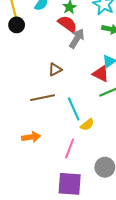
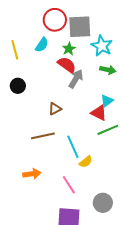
black circle: (17, 25) -> (18, 86), moved
pink line: (70, 148) -> (69, 185), turned -54

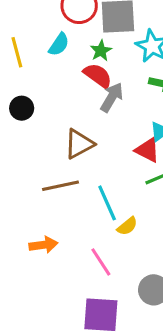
brown triangle: (55, 109) -> (79, 144), size x1.5

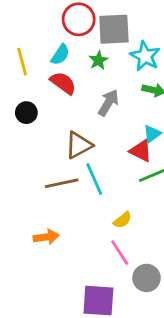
red semicircle: (98, 76) -> (63, 83), moved
cyan line: (107, 203) -> (94, 179), moved
pink line: (101, 262) -> (120, 253), moved

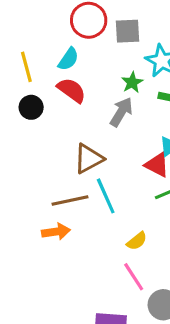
gray square: (114, 29) -> (127, 31), size x0.7
green star: (98, 60) -> (132, 82), moved
black circle: (26, 113) -> (31, 107), moved
orange arrow: (46, 237) -> (56, 232), moved

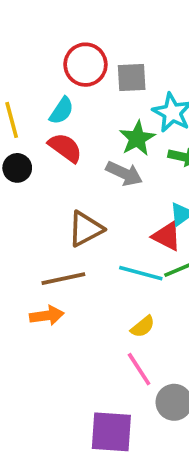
green star: (132, 82) -> (137, 138), size x1.4
gray arrow: (121, 112) -> (124, 173), turned 84
cyan line: (106, 196) -> (141, 273), moved, turned -51

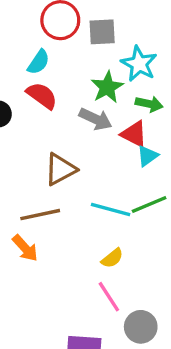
red triangle: (167, 236) -> (134, 134), moved
orange arrow: (47, 316) -> (25, 248), turned 56

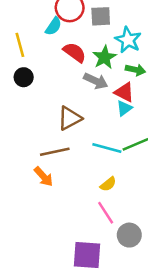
cyan semicircle: (39, 62) -> (53, 26), moved
red semicircle: (42, 96) -> (75, 52), moved
cyan triangle: (147, 156) -> (124, 108), moved

